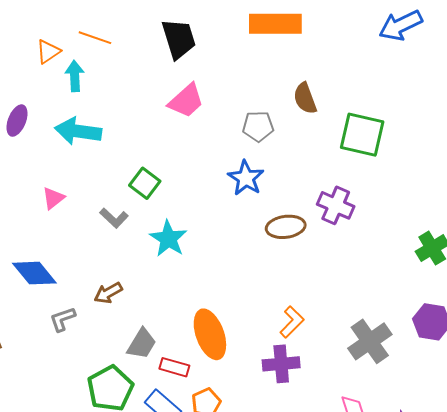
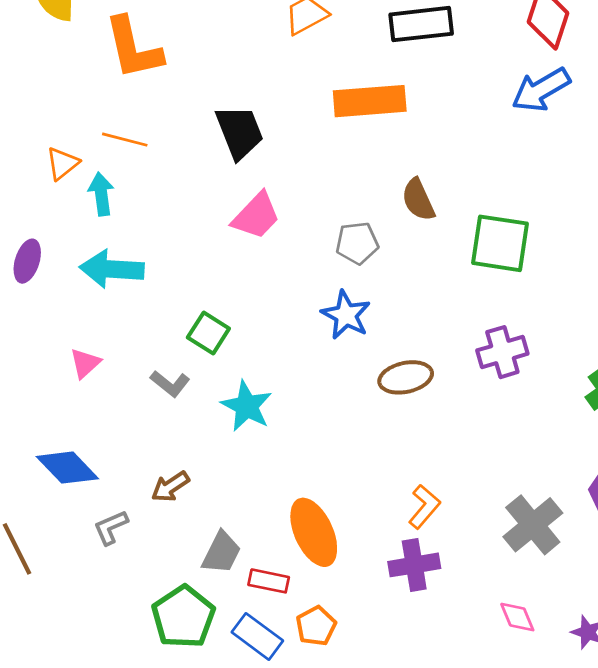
purple cross: (336, 205) -> (502, 352), moved, turned -36

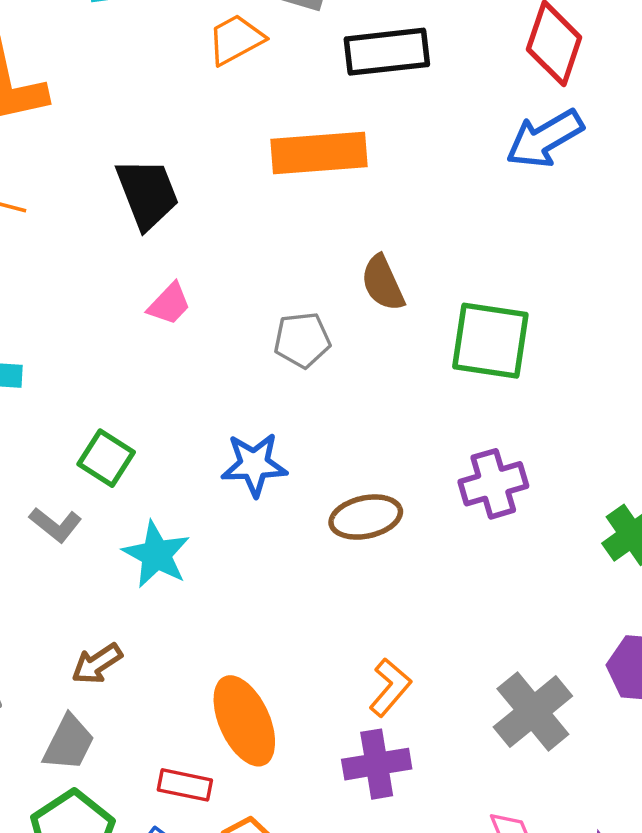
pink trapezoid: (256, 216) -> (169, 304), size x0.7
blue star: (346, 315) -> (254, 465), moved, turned -30
brown arrow: (170, 487) -> (97, 664), moved
gray trapezoid: (221, 553) -> (69, 743), moved

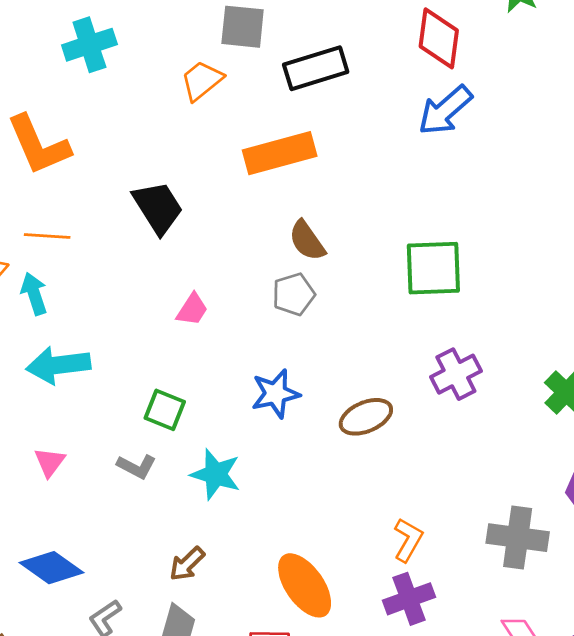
brown semicircle: (383, 283) -> (307, 241), moved
pink trapezoid: (169, 304) -> (192, 309), moved
gray cross: (533, 712) -> (518, 538), turned -32

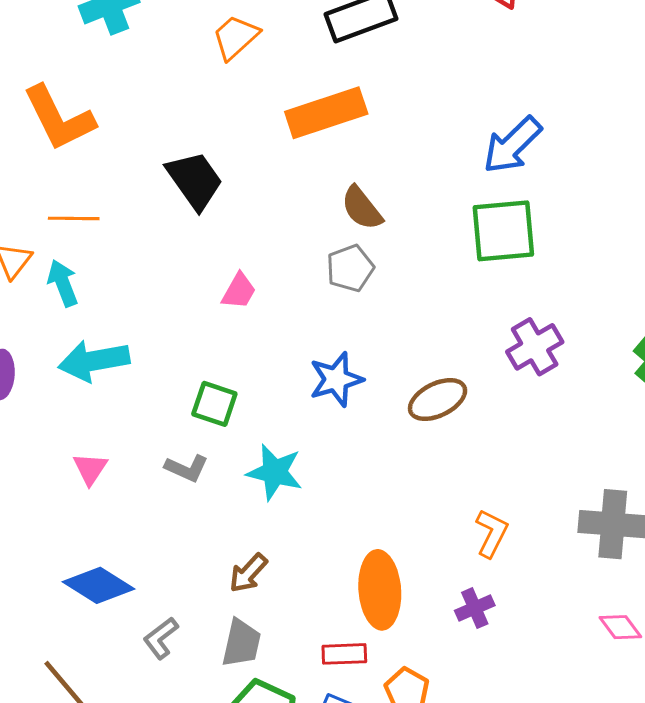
blue arrow: (445, 110) -> (512, 145), moved
orange ellipse: (305, 585) -> (380, 590), turned 34
purple cross: (409, 599) -> (475, 608), moved, size x0.7

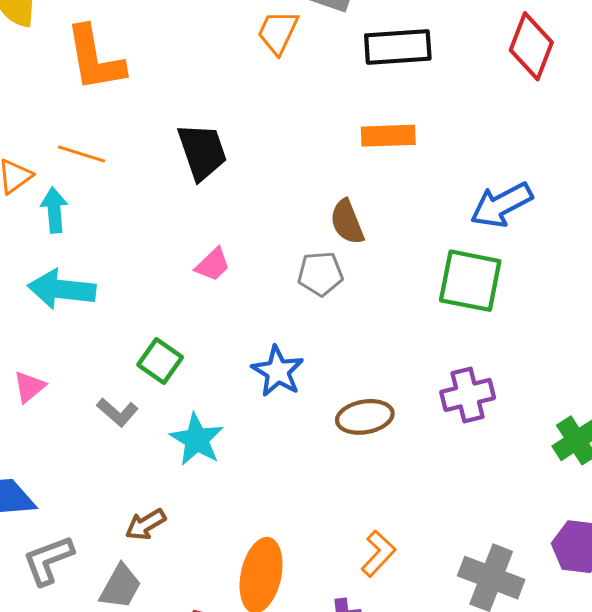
orange trapezoid: (236, 37) -> (278, 32), turned -39
orange rectangle: (326, 113) -> (388, 136), moved, size x0.7
blue star: (336, 379) -> (278, 371), turned 30
gray L-shape: (161, 638) -> (48, 560), size x1.4

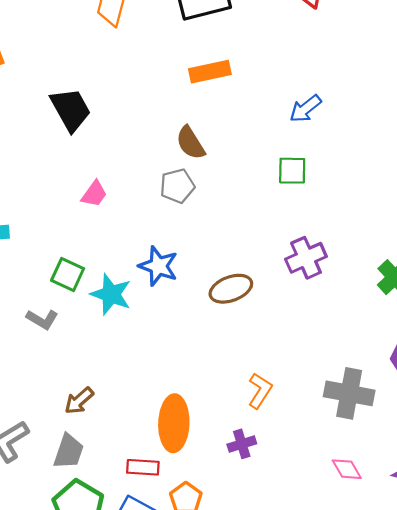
blue arrow: (501, 205) -> (305, 109), size x0.7
green square: (470, 281) -> (292, 171), size x0.6
cyan star: (197, 439) -> (111, 294), moved

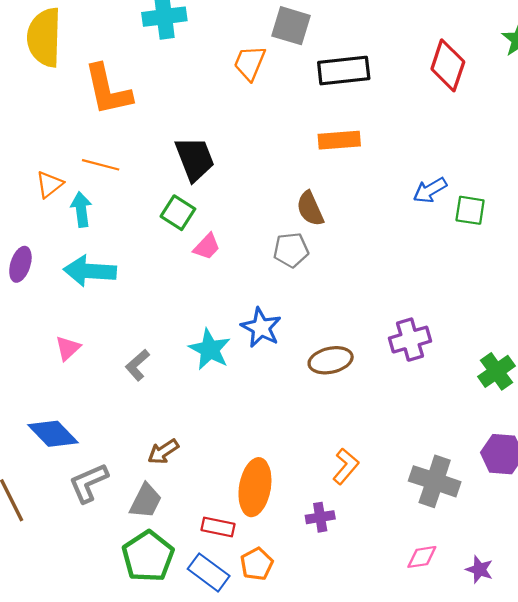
green square: (292, 171) -> (470, 210), moved
green square: (68, 274) -> (178, 213), moved
gray L-shape: (42, 319) -> (137, 365), turned 100
pink diamond: (347, 469) -> (422, 557), turned -76

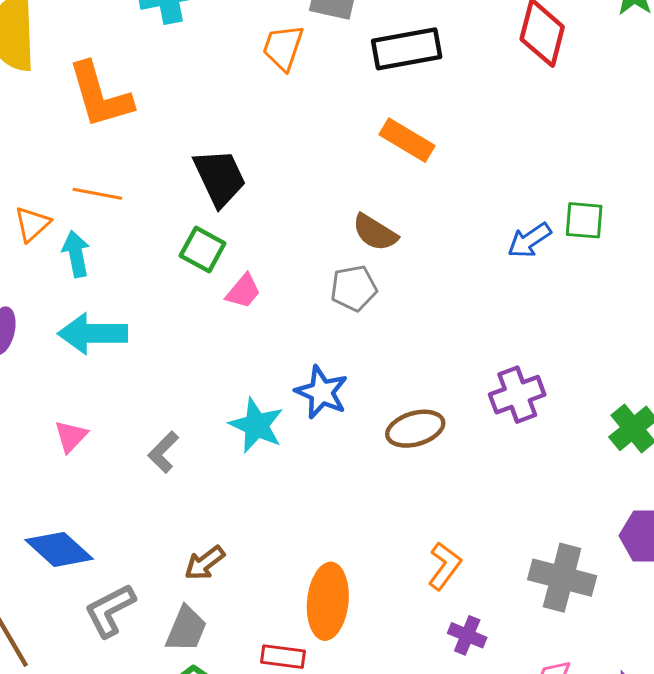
orange rectangle: (339, 140) -> (407, 140), turned 39
blue arrow: (430, 190) -> (529, 240), moved
brown semicircle: (310, 209) -> (375, 232), turned -30
purple cross: (320, 517) -> (467, 635), moved, turned 36

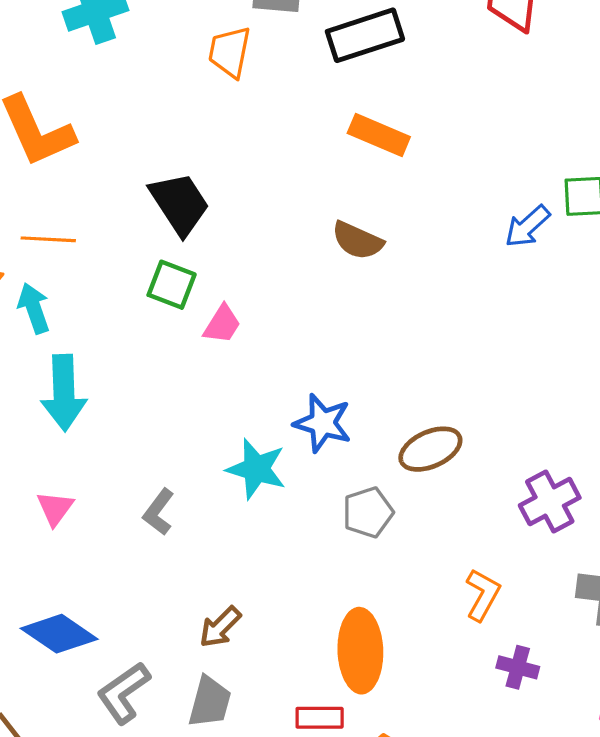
gray pentagon: (354, 288) -> (368, 512), moved
cyan arrow: (93, 334) -> (64, 393), turned -84
purple cross: (517, 395) -> (550, 501), moved

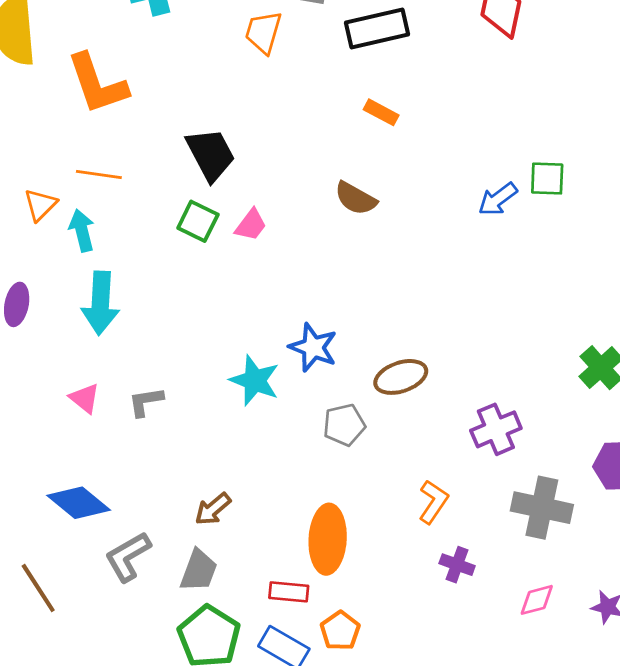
orange rectangle: (379, 135) -> (381, 112), size x0.7
pink trapezoid: (222, 324) -> (251, 225), moved
pink triangle: (55, 508) -> (85, 398), turned -32
gray L-shape: (159, 512) -> (146, 402), moved, turned 39

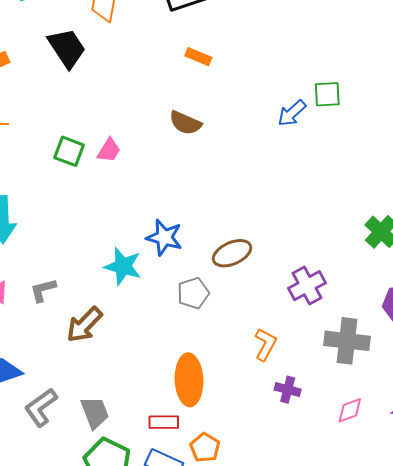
black trapezoid: (211, 154) -> (67, 48), moved
brown arrow: (213, 509) -> (84, 325), moved, size x1.4
gray trapezoid: (199, 570) -> (95, 413), turned -36

